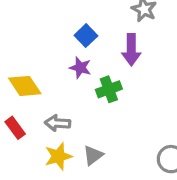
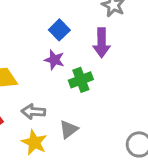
gray triangle: (93, 155) -> (69, 129), moved
yellow star: (58, 156) -> (34, 142), turned -30

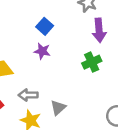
purple arrow: (102, 43) -> (99, 30), moved
green cross: (81, 80) -> (92, 62), moved

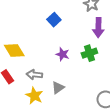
purple star: (42, 51) -> (63, 54), moved

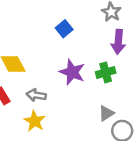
purple star: (63, 54) -> (72, 72), size x1.5
gray triangle: (58, 88) -> (106, 113), moved

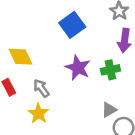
blue square: (64, 29) -> (72, 25), size x1.5
gray arrow: (36, 95) -> (41, 88), turned 42

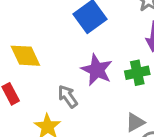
gray arrow: (41, 88) -> (68, 96), moved

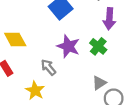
green cross: (137, 73) -> (98, 46), turned -35

